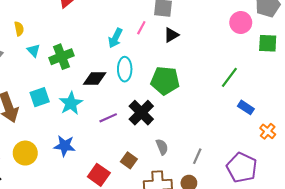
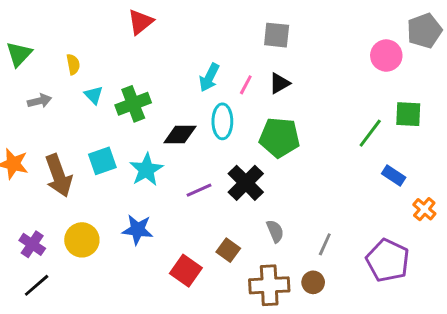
pink line: (141, 28) -> (246, 85), moved
black triangle: (171, 35) -> (279, 83), moved
green square: (268, 43) -> (408, 114), moved

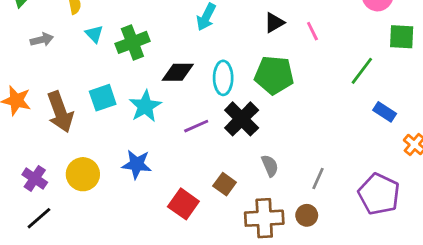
pink line: (246, 85) -> (312, 31), moved, turned -54
green square: (408, 114) -> (402, 37), moved
cyan ellipse: (222, 121) -> (223, 78), moved

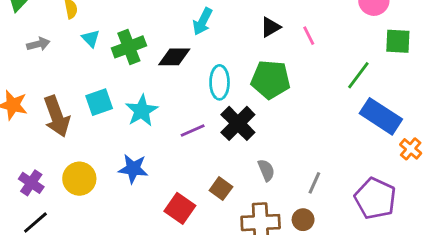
black diamond: (178, 72) -> (174, 57), moved
blue rectangle: (385, 112) -> (381, 116), size x1.8

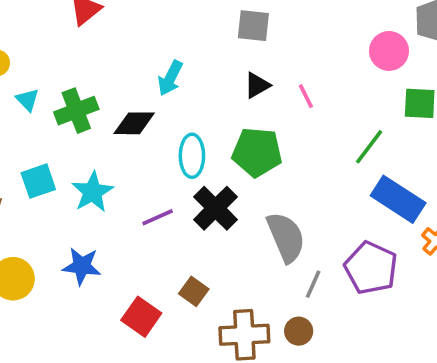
gray semicircle: (266, 170) -> (286, 237), moved, size x1.8
purple pentagon: (375, 198) -> (371, 268), moved

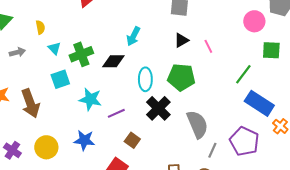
cyan square: (38, 181) -> (60, 79), moved
cyan star: (93, 192) -> (90, 99), turned -30
purple line: (158, 217) -> (116, 113), moved
brown square: (194, 291) -> (132, 140), moved

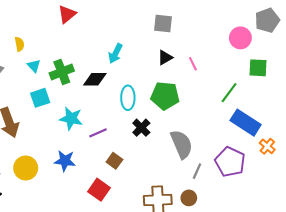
black cross: (158, 108) -> (141, 128), size x0.7

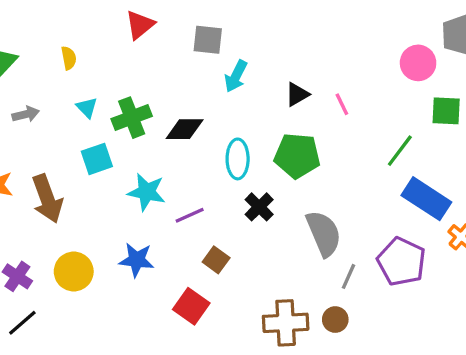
gray square: (163, 23) -> (208, 40), moved
yellow semicircle: (19, 44) -> (69, 58), moved
cyan arrow: (115, 53) -> (236, 76), moved

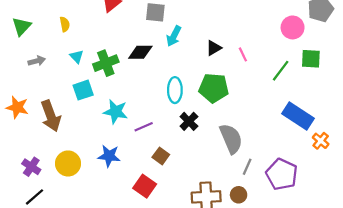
black diamond: (185, 129) -> (140, 52), moved
green line: (400, 151) -> (281, 71), moved
purple pentagon: (401, 262) -> (282, 174), moved

